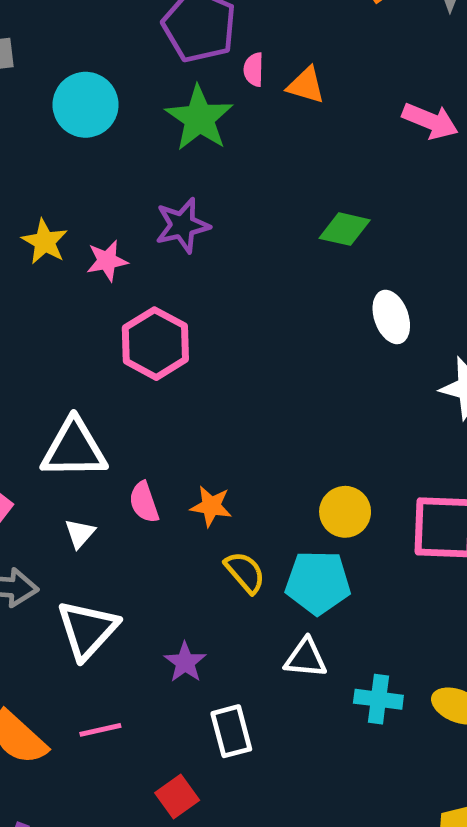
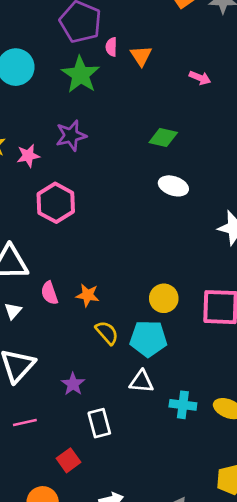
orange triangle: (306, 85) -> (141, 56), turned 40
pink arrow: (430, 121) -> (200, 78), moved, size x0.7
white ellipse: (391, 317) -> (173, 186), moved, turned -52

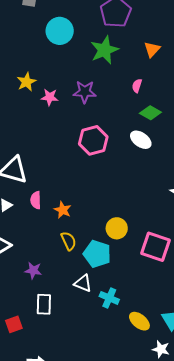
pink semicircle: (111, 47) -> (137, 86), moved
white ellipse: (173, 186) -> (141, 140), moved
pink hexagon: (56, 203) -> (93, 140), moved
purple star: (73, 384) -> (33, 271), turned 30
cyan cross: (183, 405) -> (109, 298), moved

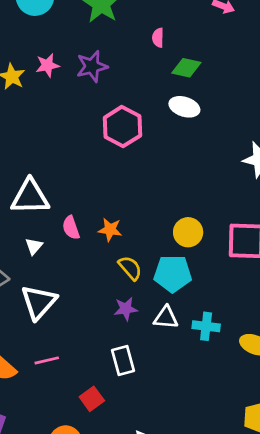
pink star: (50, 97) -> (47, 65), moved
purple star: (33, 271) -> (126, 309), moved

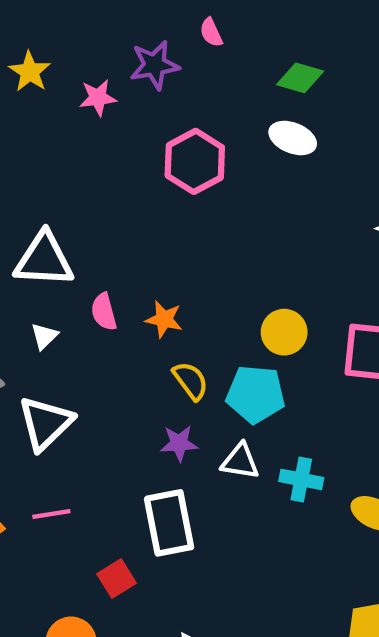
pink semicircle: (158, 38) -> (211, 32), moved, turned -30
pink star: (47, 65) -> (98, 98), moved
white rectangle: (123, 361) -> (169, 523), size x1.4

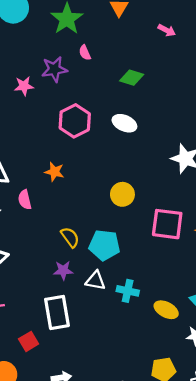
white ellipse: (293, 138) -> (124, 123), moved
orange star: (164, 319) -> (54, 172), moved
yellow circle: (284, 332) -> (122, 194), moved

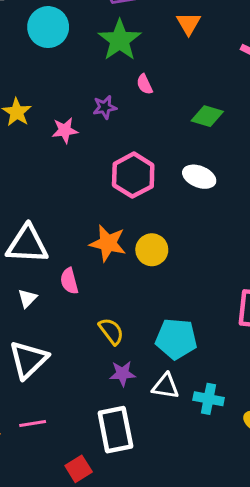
purple star: (54, 69) -> (105, 107), size x0.7
orange star: (54, 172) -> (108, 243), size x1.4
yellow circle: (122, 194) -> (152, 250), moved
yellow semicircle: (70, 237) -> (111, 331), moved

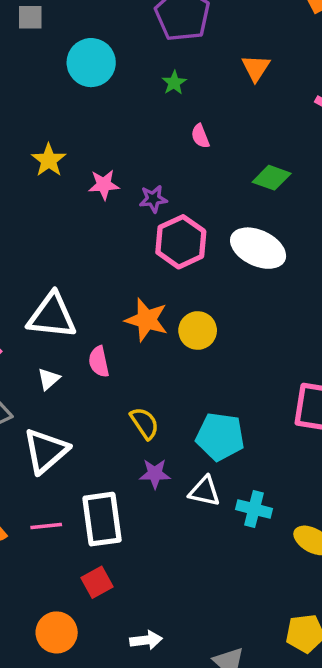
green star: (120, 40) -> (174, 83), size x0.5
purple star: (105, 107) -> (153, 199), moved
white ellipse: (199, 177) -> (258, 248), size x1.4
white rectangle: (115, 430) -> (102, 519), moved

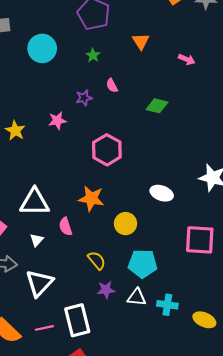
yellow star: (49, 160) -> (15, 131), moved
purple star: (153, 199) -> (84, 98), moved
white ellipse: (258, 248) -> (162, 193), moved, size x0.7
yellow circle: (198, 331) -> (125, 224), moved

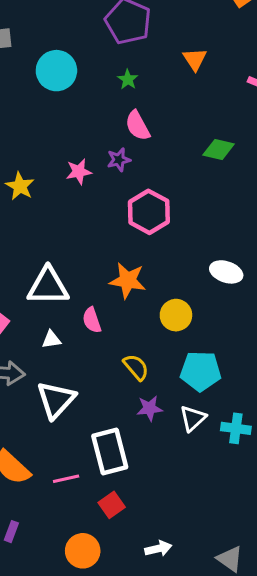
pink semicircle: (112, 86) -> (138, 126), moved, size x1.5
purple star: (84, 98) -> (119, 160), moved
white triangle: (37, 240) -> (51, 339), turned 40
white triangle: (137, 297) -> (193, 418), turned -48
pink line: (44, 328) -> (66, 479), moved

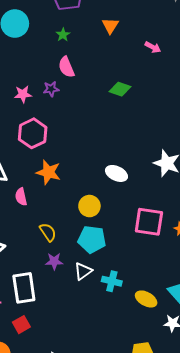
pink hexagon: (149, 212) -> (33, 133), moved
yellow circle: (176, 315) -> (89, 206), moved

